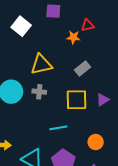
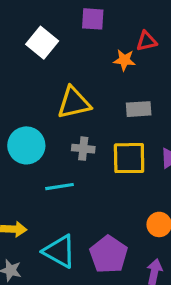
gray rectangle: (83, 69) -> (139, 109), turned 35
gray cross: (39, 92) -> (83, 149), moved
cyan line: (58, 128) -> (60, 187), moved

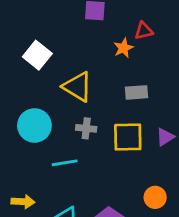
white square: (42, 43) -> (37, 55), moved
orange star: (124, 60) -> (124, 48), turned -30
yellow triangle: (74, 103) -> (78, 87), turned 44

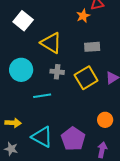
yellow square: (128, 137) -> (86, 78), turned -30

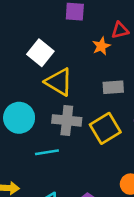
white square: (23, 21) -> (40, 53), moved
gray cross: (57, 72) -> (67, 120), size x1.5

